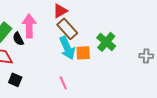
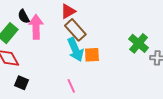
black semicircle: (18, 39) -> (24, 16), moved
green cross: (106, 42) -> (139, 43), moved

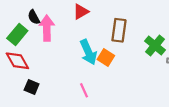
brown rectangle: (75, 30) -> (119, 30), moved, turned 50
orange square: (92, 55) -> (106, 58), turned 35

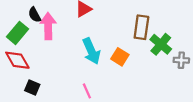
brown rectangle: (119, 30) -> (141, 27), moved
orange square: (106, 58) -> (120, 57), moved

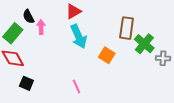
pink arrow: (48, 26) -> (41, 27), size x0.6
cyan arrow: (91, 51) -> (79, 36), moved

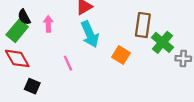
black semicircle: (29, 17) -> (24, 17), moved
pink line: (76, 86) -> (68, 63), moved

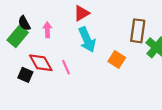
red diamond: (17, 58) -> (41, 63), moved
black square: (32, 86) -> (25, 75), moved

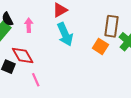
orange square: (117, 59) -> (100, 46), moved
pink line: (66, 67) -> (36, 80), moved

